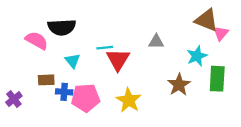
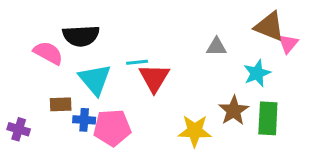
gray triangle: (156, 42) -> (217, 47), moved
cyan triangle: (73, 61) -> (95, 79), size x1.6
green rectangle: (217, 79) -> (268, 118), moved
purple cross: (14, 99) -> (19, 129), turned -35
yellow star: (129, 100) -> (195, 131), moved, turned -30

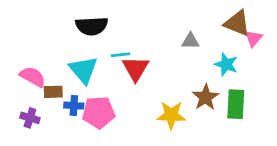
black semicircle: (81, 36) -> (92, 26), moved
pink semicircle: (48, 53) -> (33, 77), moved
cyan star: (257, 73) -> (226, 64), turned -30
purple cross: (19, 129) -> (30, 118), moved

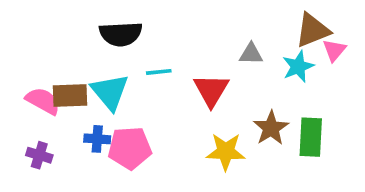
brown triangle: (237, 23) -> (313, 30), turned -44
cyan star: (226, 64) -> (298, 67), moved, turned 30
red triangle: (136, 68) -> (211, 90), moved
brown rectangle: (53, 92) -> (70, 95), moved, size x1.4

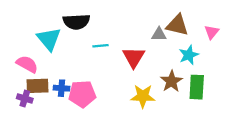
brown triangle: (313, 30) -> (177, 25), moved, turned 35
cyan star: (298, 67) -> (189, 55), moved
cyan triangle: (110, 92) -> (49, 39), moved
brown rectangle: (70, 95) -> (37, 86), moved

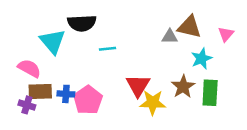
red triangle: (134, 57) -> (138, 85), moved
pink pentagon: (82, 94) -> (88, 100), turned -30

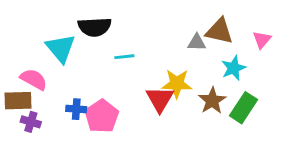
brown rectangle: (40, 92) -> (18, 101), moved
green rectangle: (210, 93) -> (243, 108), turned 30
yellow star: (153, 103) -> (177, 84), moved

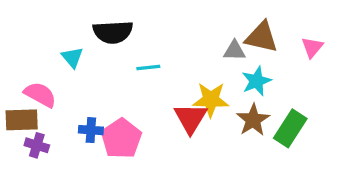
cyan triangle: (61, 48) -> (72, 57), size x0.6
cyan star: (234, 68) -> (256, 81), moved

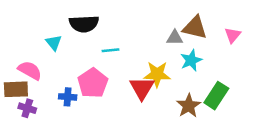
brown star: (253, 120) -> (189, 106), moved
pink pentagon: (121, 139) -> (93, 83), moved

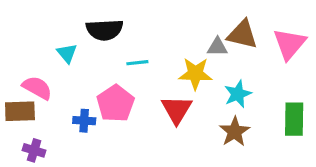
pink triangle: (233, 35) -> (289, 44), size x1.6
cyan star: (191, 60) -> (238, 94), moved
yellow star: (157, 74) -> (195, 74), moved
green rectangle: (216, 96) -> (294, 119), moved, turned -32
purple cross: (27, 108) -> (34, 150), moved

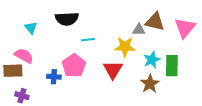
cyan triangle: (67, 53) -> (31, 28), moved
green rectangle: (294, 119) -> (172, 66), moved

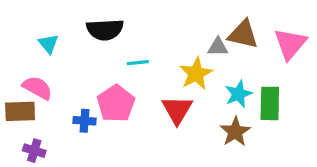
yellow star: (125, 47) -> (196, 74), turned -30

